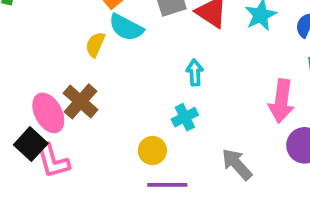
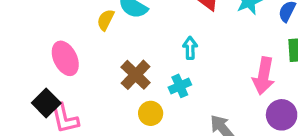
brown cross: (80, 101) -> (136, 75), moved
pink ellipse: (48, 113) -> (65, 58), moved

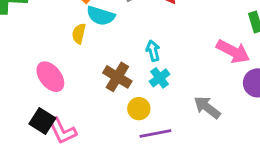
cyan arrow: (190, 48) -> (153, 51), moved
pink arrow: (264, 76) -> (233, 51), turned -60

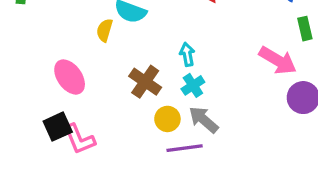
gray arrow: (207, 107) -> (204, 120), moved
black square: (42, 121) -> (58, 127), turned 30

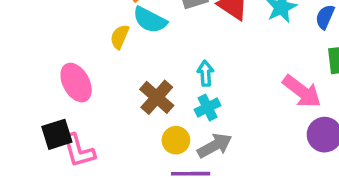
gray arrow: (204, 120) -> (215, 146), turned 104

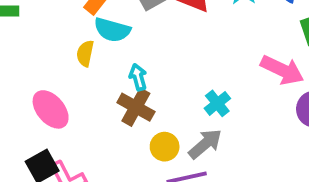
cyan arrow: (205, 73) -> (138, 77), moved
cyan cross: (208, 107) -> (217, 103), moved

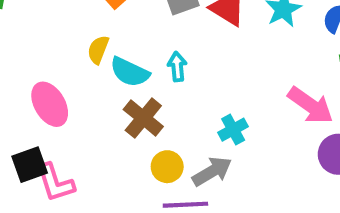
cyan semicircle: (112, 30) -> (130, 72), moved
cyan arrow: (138, 77) -> (177, 67), moved

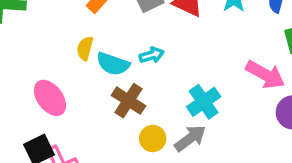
cyan arrow: (177, 67) -> (152, 55), turned 85
cyan cross: (233, 130) -> (204, 102), size x1.4

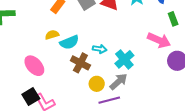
yellow semicircle: (85, 48) -> (52, 35), turned 64
cyan arrow: (152, 55) -> (100, 49), moved, turned 32
cyan semicircle: (113, 64) -> (69, 42), turned -36

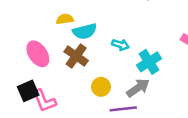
brown cross: (80, 63) -> (76, 56), moved
yellow circle: (97, 84) -> (101, 87), moved

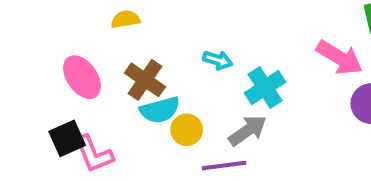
cyan semicircle: (85, 31) -> (160, 110), moved

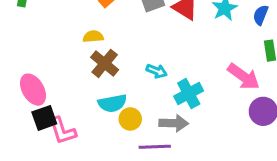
pink ellipse: (82, 77) -> (33, 90), moved
brown cross: (145, 80) -> (105, 63), moved
gray arrow: (248, 130) -> (174, 123), turned 32

